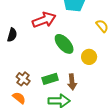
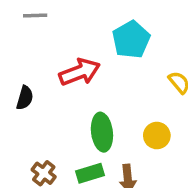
green ellipse: (64, 44) -> (102, 132), moved, turned 35

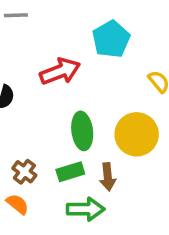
yellow circle: (157, 136) -> (137, 134), size x1.6

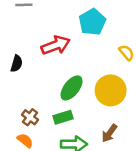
green ellipse: (82, 131) -> (72, 88), turned 45
brown arrow: (108, 177) -> (109, 133), moved, turned 42

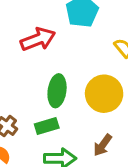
green ellipse: (72, 88) -> (57, 91), turned -30

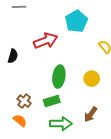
yellow circle: (104, 94) -> (92, 79), size x0.6

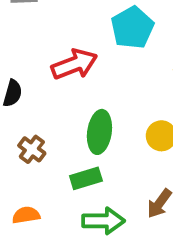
brown cross: (24, 101) -> (32, 149), moved
orange semicircle: (20, 121) -> (26, 215), turned -48

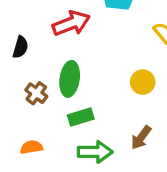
green ellipse: (99, 132) -> (70, 79), moved

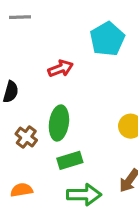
red arrow: (71, 23) -> (61, 69), size x0.7

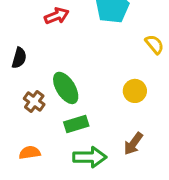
red arrow: (61, 69) -> (57, 16), moved
green ellipse: (59, 123) -> (66, 88), turned -40

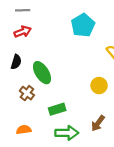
red arrow: (57, 16) -> (23, 32), moved
green ellipse: (66, 88) -> (42, 73), moved

